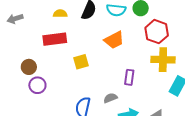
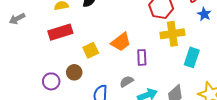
orange trapezoid: (114, 40) -> (121, 42), moved
brown circle: (29, 67) -> (74, 72), moved

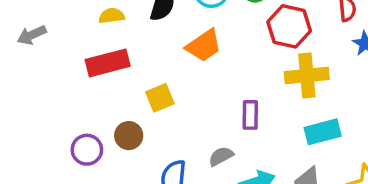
orange trapezoid: (121, 42) -> (204, 46), moved
cyan rectangle: (192, 57) -> (323, 132), moved, turned 54

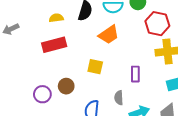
yellow square: (160, 98) -> (95, 67), moved, turned 35
gray semicircle: (221, 156) -> (119, 98), turned -64

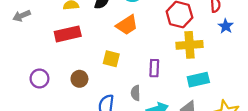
purple circle: (42, 94) -> (39, 79), moved

